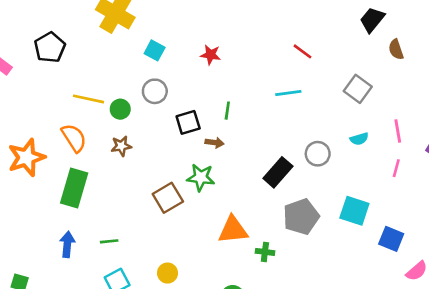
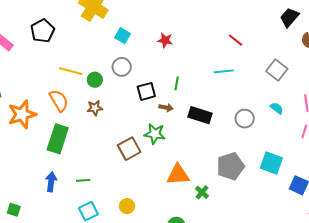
cyan semicircle: (359, 139) -> (277, 108), turned -128
black rectangle: (278, 172) -> (200, 115), moved, turned 65
green cross: (265, 252) -> (202, 192), turned 32

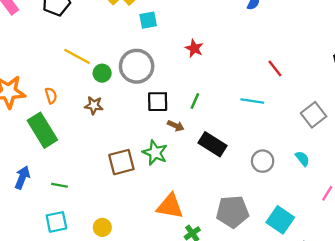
cyan square: (122, 36) -> (148, 20), moved, turned 35
gray circle: (122, 67) -> (137, 66), size x1.5
orange semicircle: (59, 101) -> (51, 96), moved, size x0.6
green rectangle: (58, 139) -> (42, 130), turned -64

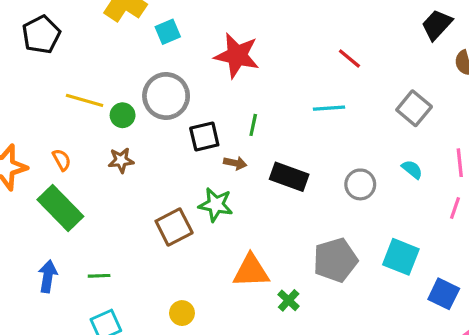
red star: (194, 48) -> (237, 55), size x1.8
yellow circle: (102, 227) -> (182, 313), moved

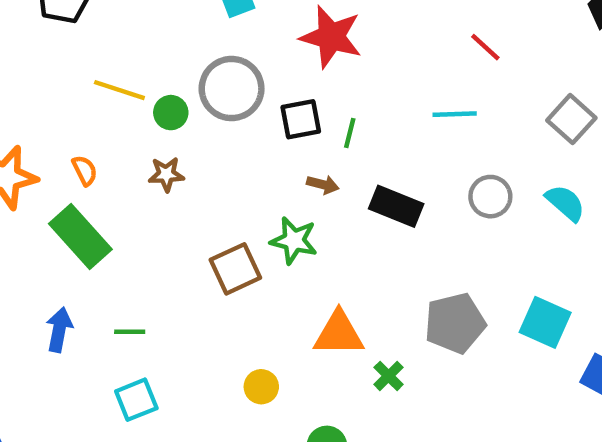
black square: (204, 137) -> (301, 119), moved
cyan semicircle: (412, 169) -> (565, 203), size x1.4
gray circle: (360, 184) -> (490, 197), moved
yellow circle: (182, 313) -> (261, 387), moved

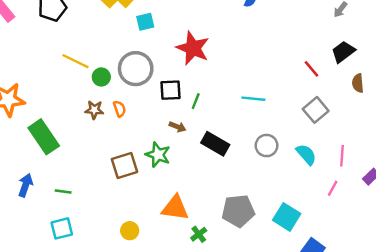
red line: (485, 47) -> (312, 69), moved
orange semicircle: (85, 170) -> (120, 109), moved

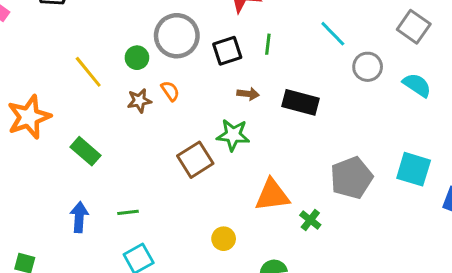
yellow line: (75, 61) -> (88, 72), moved, turned 40
cyan line: (253, 99) -> (333, 34), turned 55
green line: (196, 101) -> (268, 44), moved
green rectangle: (44, 137) -> (86, 151), size x0.7
gray circle: (267, 146) -> (368, 67), moved

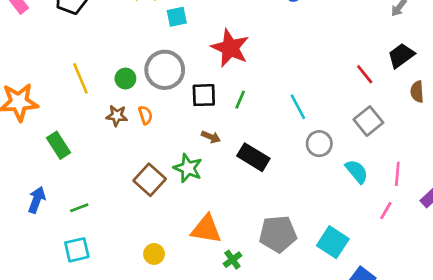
brown square: (195, 160) -> (150, 180), turned -32
green line: (128, 212) -> (79, 208), turned -30

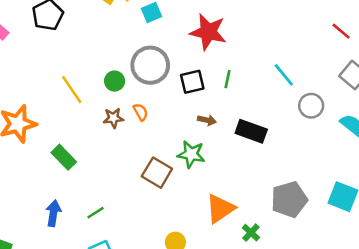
orange triangle: (206, 229) -> (220, 209), turned -32

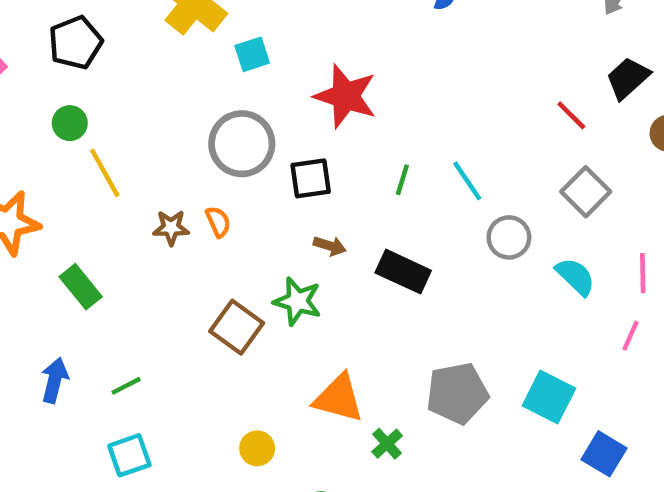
green line: (228, 79) -> (402, 180), moved
green circle: (115, 81) -> (70, 123), moved
orange triangle: (220, 209) -> (339, 398), turned 44

